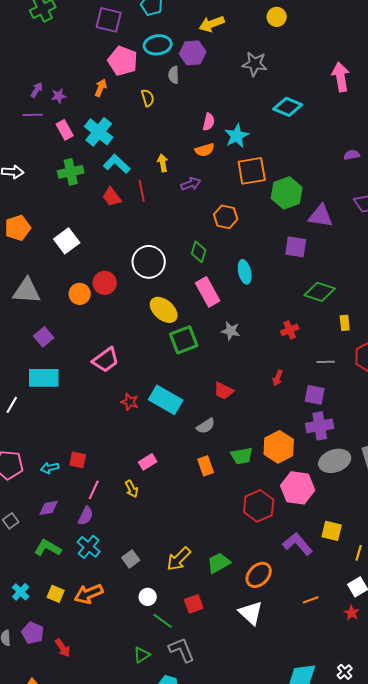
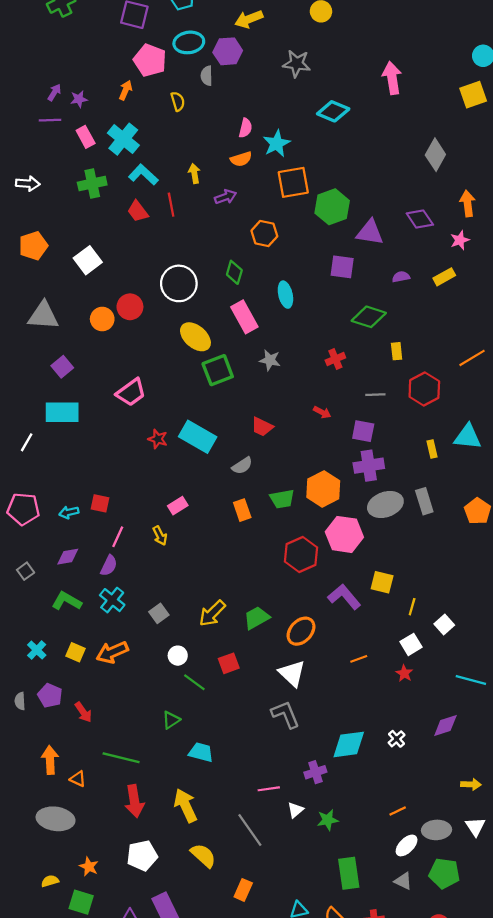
purple semicircle: (352, 155) -> (401, 277), moved
red arrow: (278, 378) -> (322, 412), turned -84
gray L-shape: (182, 650) -> (285, 714), moved

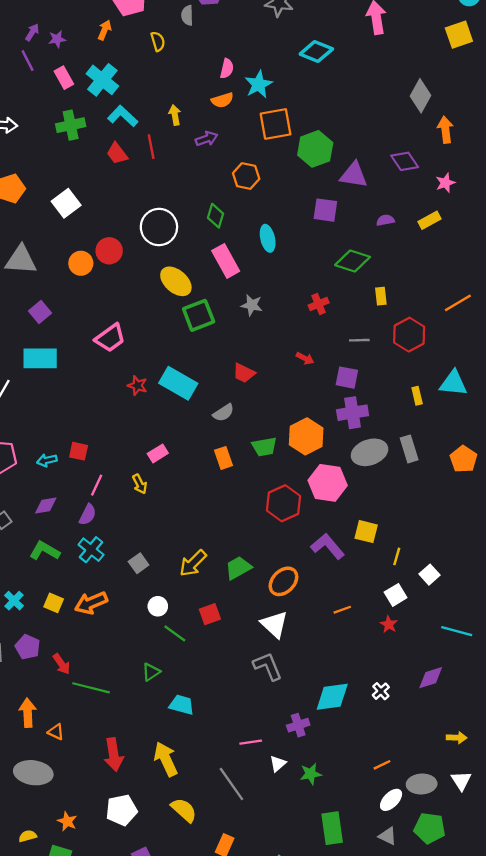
purple line: (50, 120) -> (28, 61), turned 65
orange arrow: (468, 204) -> (445, 130), moved
green line: (121, 758) -> (91, 688), moved

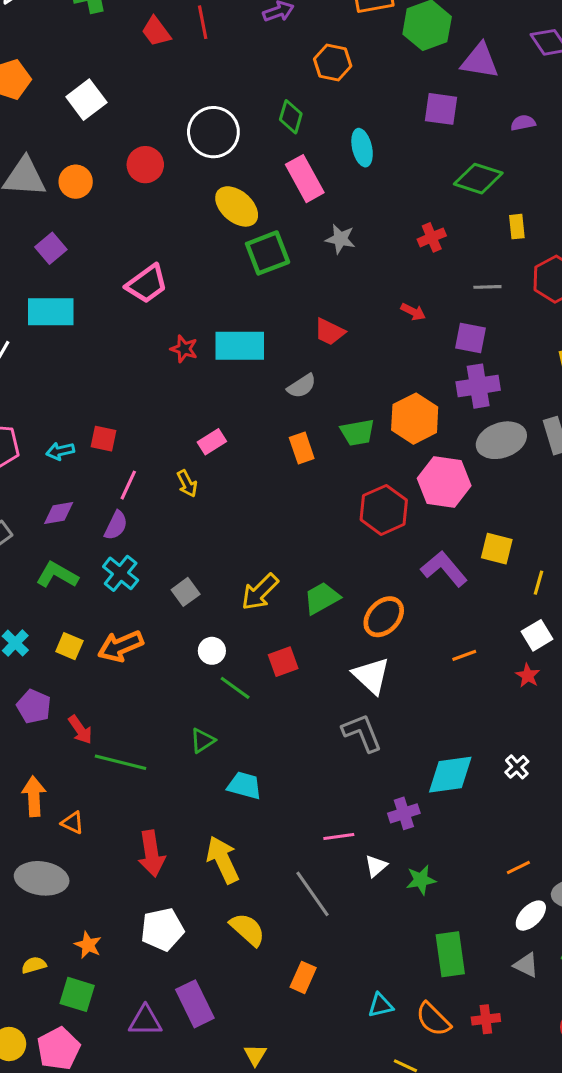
orange circle: (81, 263) -> (76, 182), moved
cyan rectangle: (178, 383) -> (240, 346), turned -30

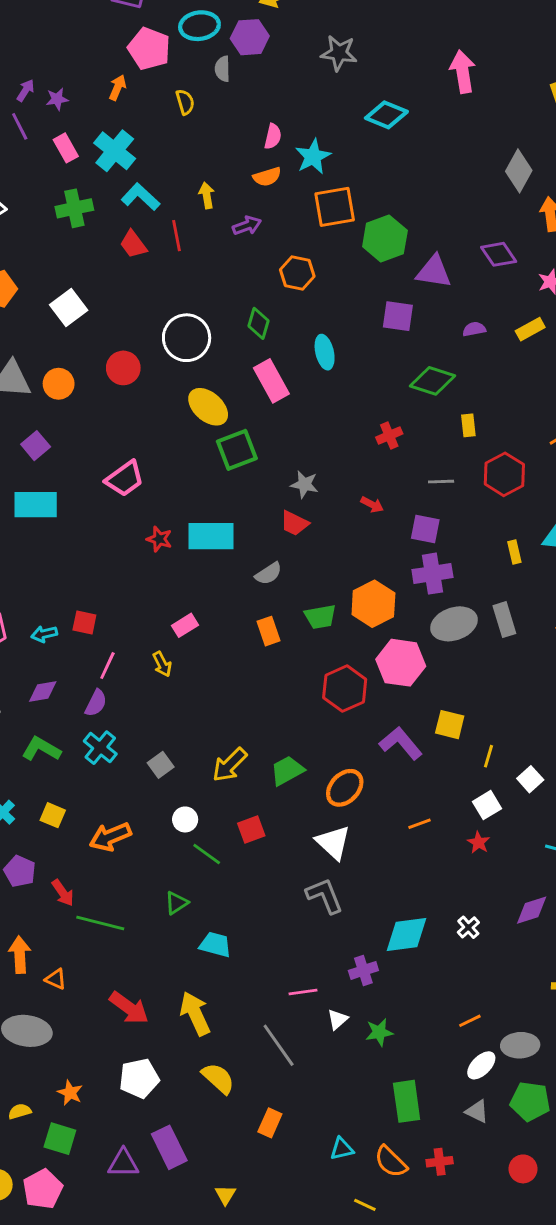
gray star: (340, 239) -> (304, 484), moved
orange arrow: (121, 646) -> (110, 837), moved
red arrow: (151, 854) -> (129, 1008), turned -45

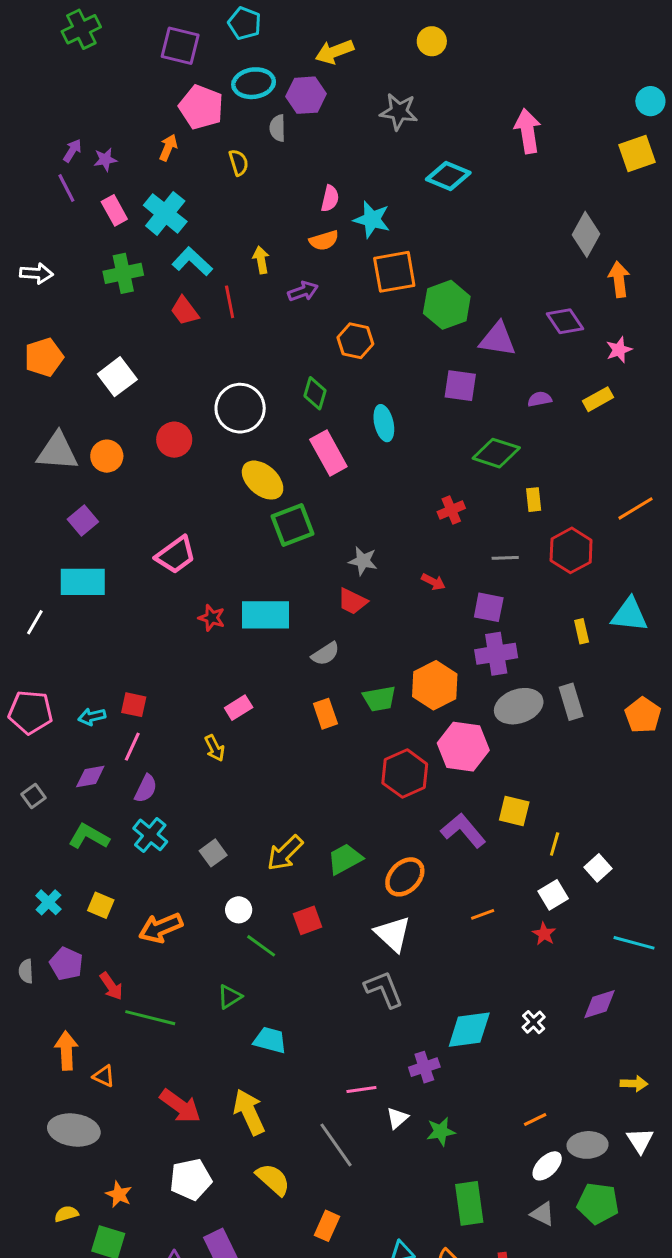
cyan star: (313, 157) -> (372, 219), turned -30
pink line: (107, 666) -> (132, 747), moved

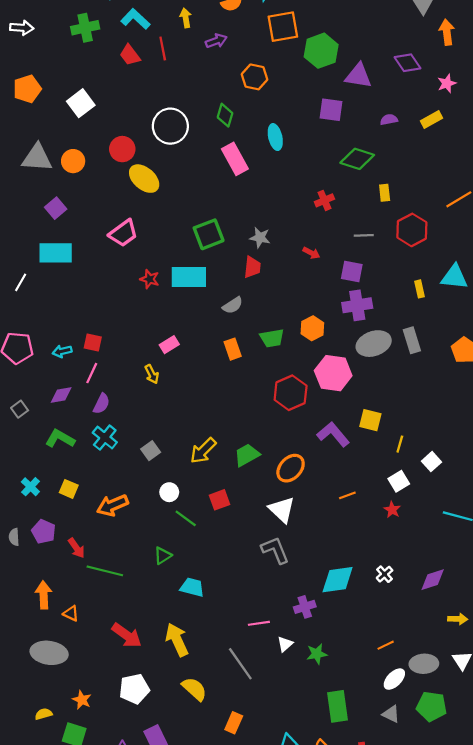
yellow ellipse: (263, 480) -> (144, 179), moved
green square: (293, 525) -> (209, 234), moved
red trapezoid: (352, 601) -> (252, 267), turned -110
orange hexagon: (435, 685) -> (312, 328), size x0.7
purple diamond: (600, 1004) -> (433, 580), moved

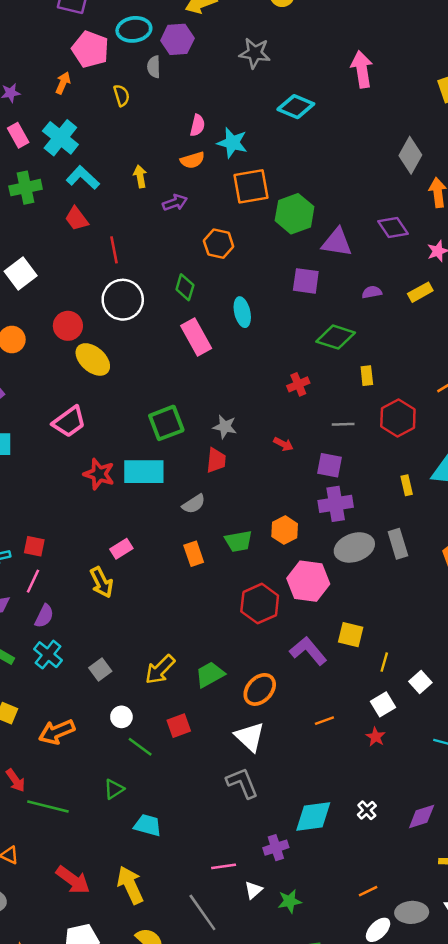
red line: (163, 49) -> (114, 250), moved
red star: (150, 279) -> (99, 474), size x1.4
yellow arrow: (152, 374) -> (102, 582), size x1.4

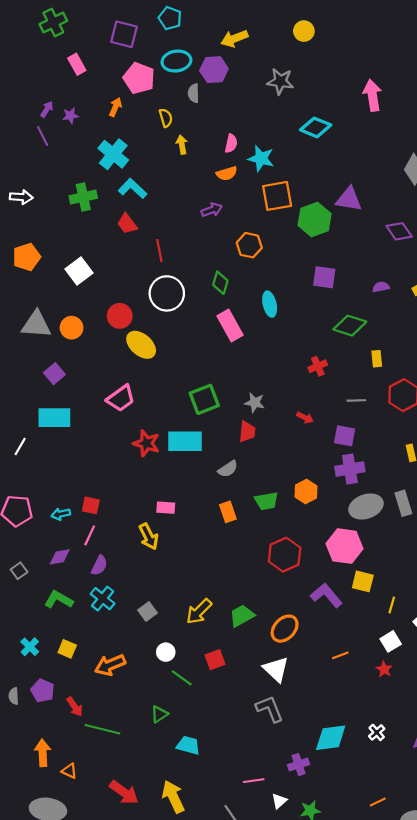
pink rectangle: (18, 135) -> (77, 64), moved
yellow arrow: (140, 176) -> (182, 145), moved
purple triangle: (337, 242) -> (349, 199), moved
pink rectangle: (121, 549) -> (166, 508), turned 36
pink hexagon: (308, 581) -> (345, 546), moved

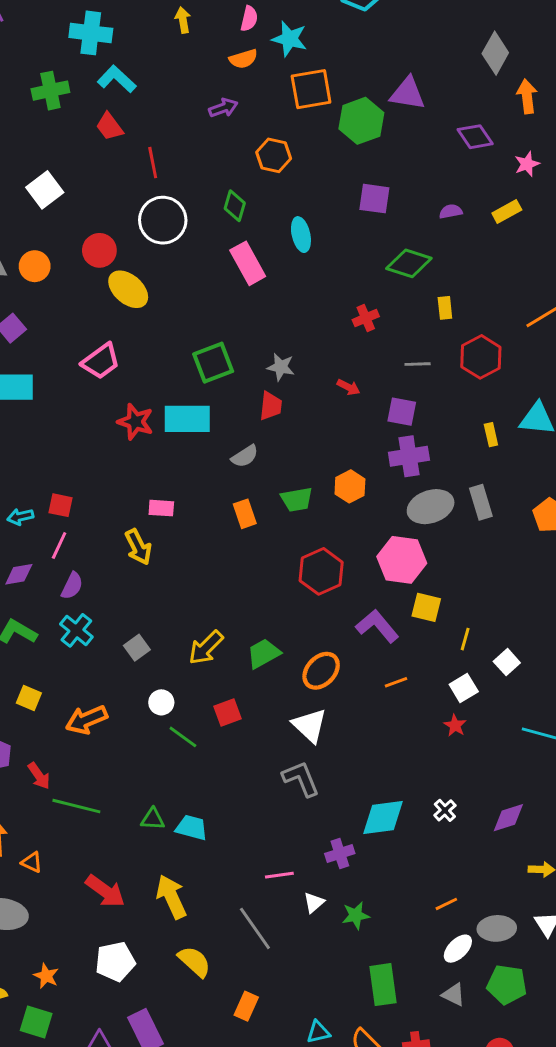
cyan cross: (113, 154) -> (91, 33), turned -32
orange line: (340, 655) -> (396, 682), moved
green triangle: (159, 714) -> (153, 819), moved, turned 36

